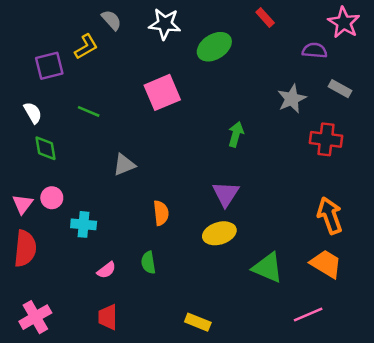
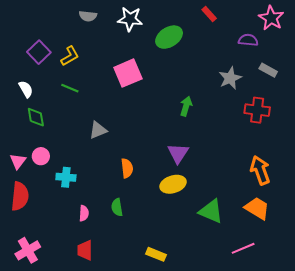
gray semicircle: (111, 20) -> (88, 16), turned 138
yellow L-shape: (86, 47) -> (70, 56), moved
purple square: (49, 66) -> (39, 52), turned -30
pink semicircle: (106, 270) -> (84, 213), turned -49

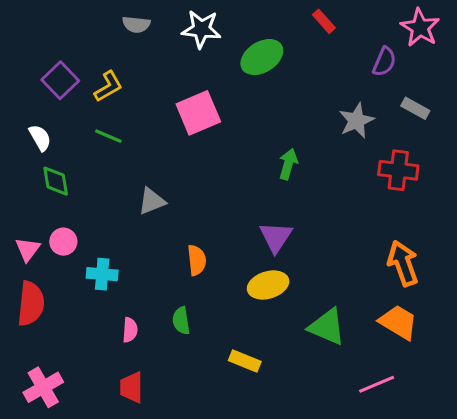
purple semicircle: (248, 40) -> (384, 62), turned 108
yellow rectangle: (156, 254) -> (245, 361), moved

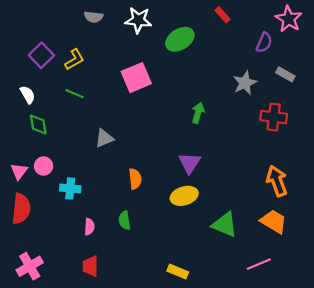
yellow rectangle: (245, 361) -> (178, 271), moved

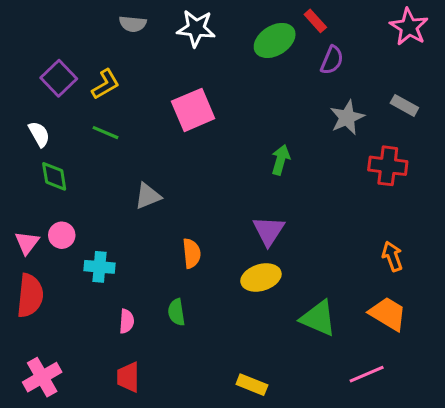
green ellipse: (180, 39) -> (275, 40), moved
purple semicircle: (264, 42) -> (332, 60), moved
orange arrow: (277, 181) -> (392, 256), size x0.7

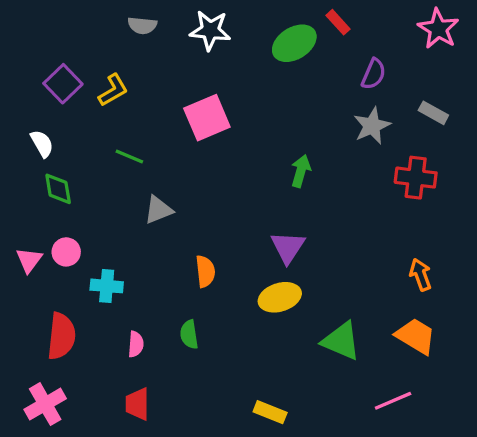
purple semicircle: (332, 60) -> (374, 74), moved
green line: (106, 133) -> (129, 157), moved
red semicircle: (30, 296) -> (61, 336), moved

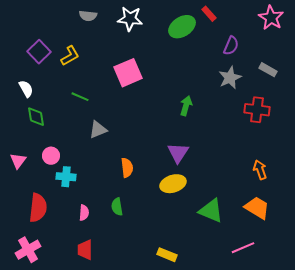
pink circle: (66, 252) -> (51, 156), moved

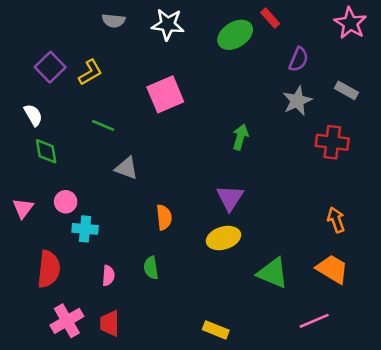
gray triangle: (98, 130) -> (126, 168), turned 42
pink cross: (28, 250) -> (67, 321), moved

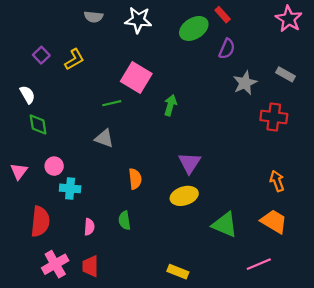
purple semicircle: (299, 59) -> (227, 49), moved
purple square: (50, 67) -> (41, 55), size x0.7
pink square: (165, 94) -> (136, 78), turned -36
green line: (103, 125) -> (112, 103), moved, turned -36
green arrow: (240, 137) -> (170, 105), moved

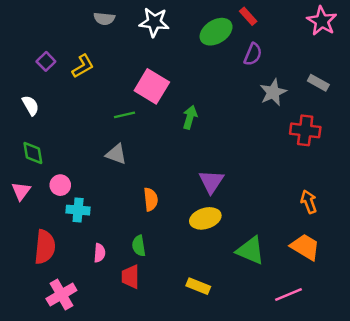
green diamond: (38, 124) -> (33, 153), moved
red trapezoid: (90, 266) -> (130, 277), moved
yellow rectangle: (178, 272) -> (198, 286), moved

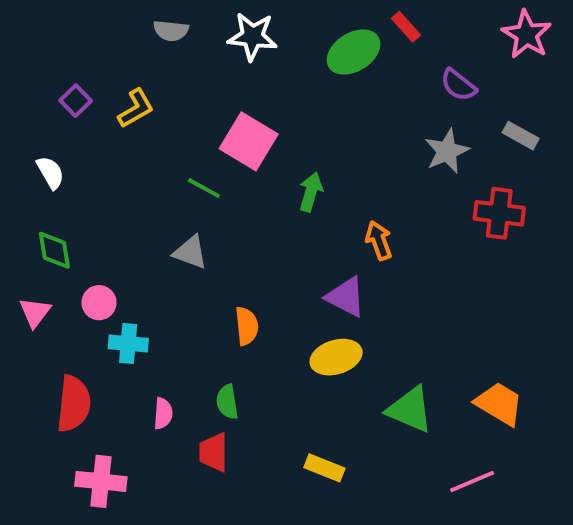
purple semicircle: (253, 54) -> (458, 85), moved, turned 105
green line: (124, 115) -> (204, 188), turned 42
purple triangle: (211, 182) -> (346, 297), turned -36
orange arrow: (309, 202) -> (379, 241), moved
pink cross: (61, 294) -> (101, 481), turned 36

